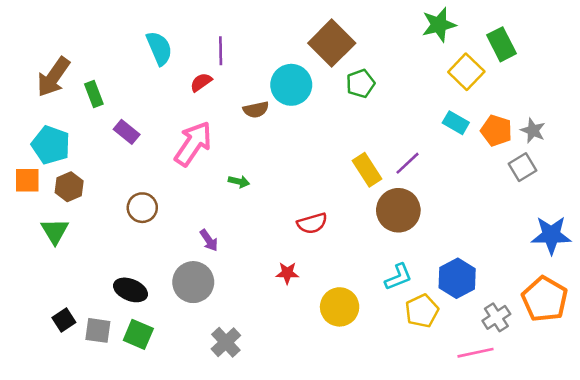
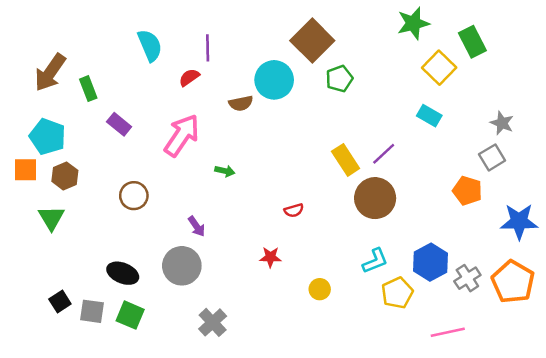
orange pentagon: (496, 131) -> (467, 191), moved
red semicircle: (312, 223) -> (294, 210), size x0.7
yellow circle: (340, 307) -> (320, 289), size x0.6
gray cross: (496, 317) -> (467, 278), moved

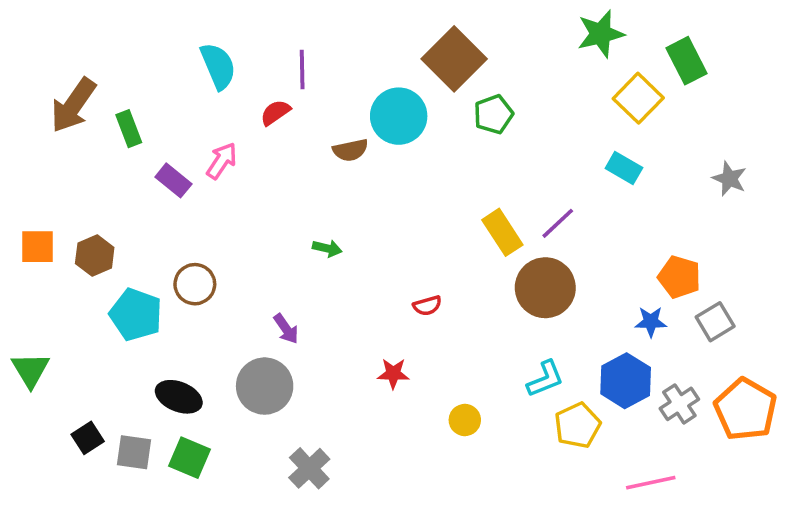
pink arrow: (182, 135) -> (222, 161), moved, size x0.6
cyan pentagon: (48, 137) -> (136, 315), moved
gray square: (492, 157) -> (715, 322), moved
green triangle: (51, 218) -> (30, 370), moved
blue star: (519, 221) -> (651, 322), moved, size x0.6

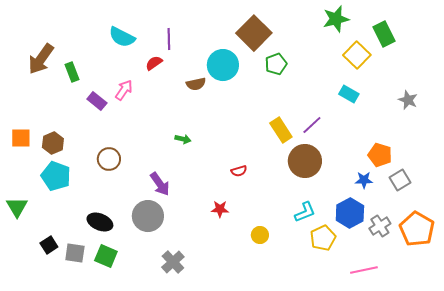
cyan semicircle: (218, 66) -> (122, 37), turned 140
cyan pentagon: (136, 315) -> (56, 176), moved
purple arrow: (286, 329) -> (160, 184), size x1.4

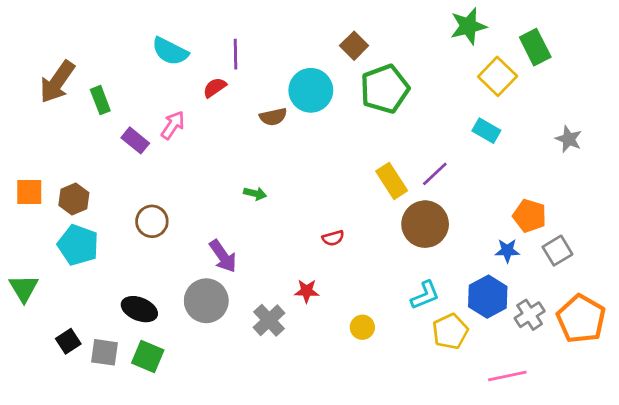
brown square: (254, 33) -> (354, 46), size x0.6
green pentagon: (276, 64) -> (385, 89), size x1.6
gray cross: (173, 262) -> (269, 320), moved

